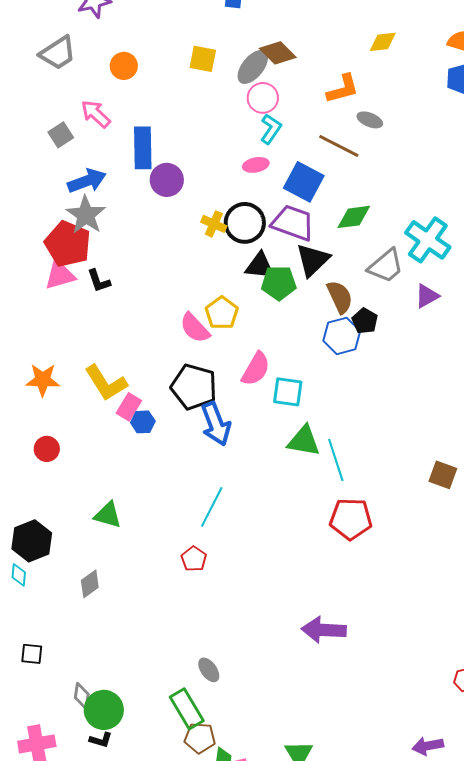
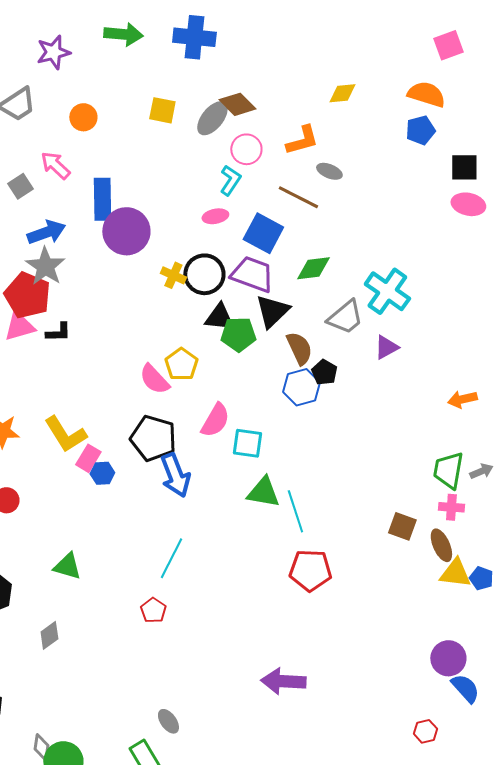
pink circle: (263, 98) -> (246, 149), moved
purple circle: (167, 180) -> (126, 231), size x1.4
black L-shape: (99, 281) -> (58, 332), turned -72

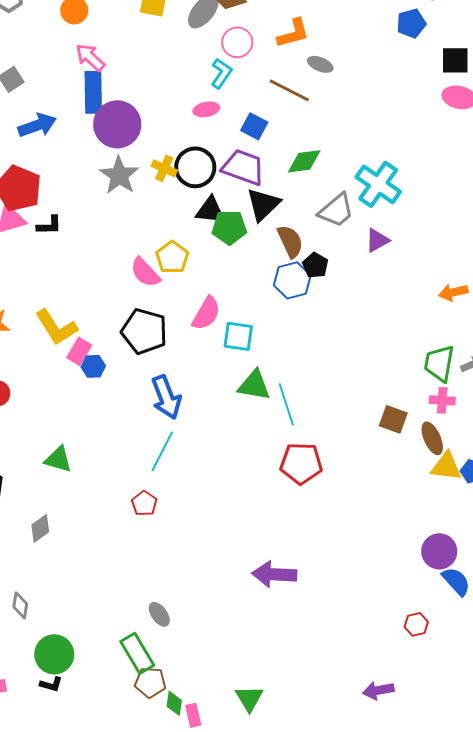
pink arrow: (55, 165) -> (90, 57), moved
blue square: (263, 233) -> (254, 126), size x0.7
gray star: (45, 266) -> (119, 175), moved
blue arrow: (175, 475) -> (166, 397), moved
gray diamond: (41, 747) -> (20, 605), moved

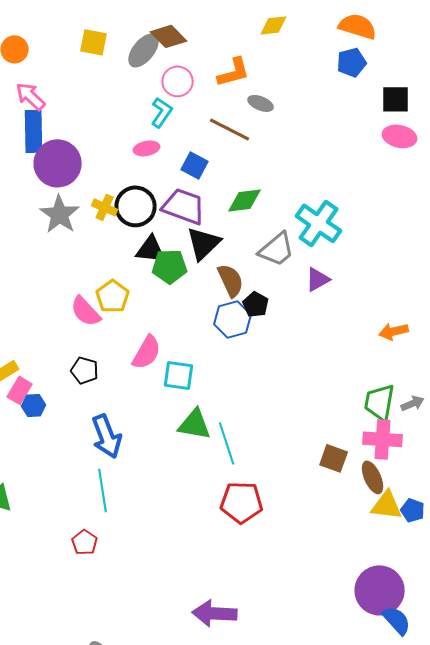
black pentagon: (144, 331) -> (85, 370), size x0.6
pink cross: (442, 400) -> (383, 439), size x1.5
cyan line: (162, 451) -> (103, 490), turned -36
purple circle: (439, 551) -> (380, 590), size x1.4

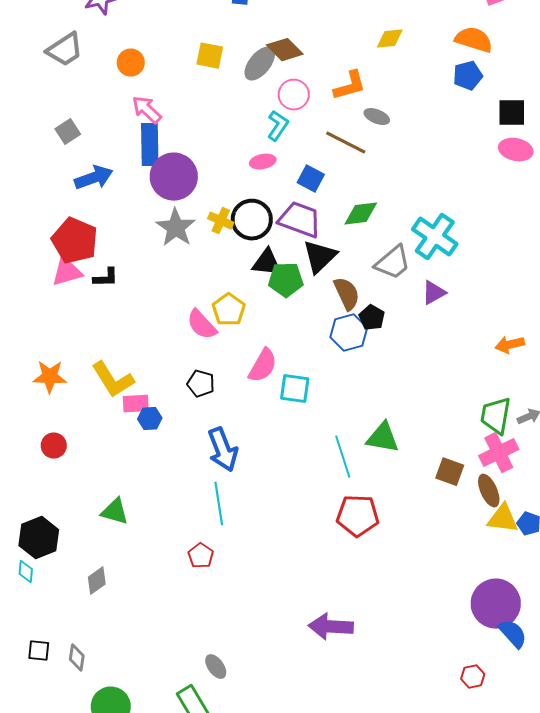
pink rectangle: (20, 390) -> (136, 404), turned 56
green triangle: (195, 424) -> (383, 438), moved
pink cross: (383, 439) -> (499, 453), turned -30

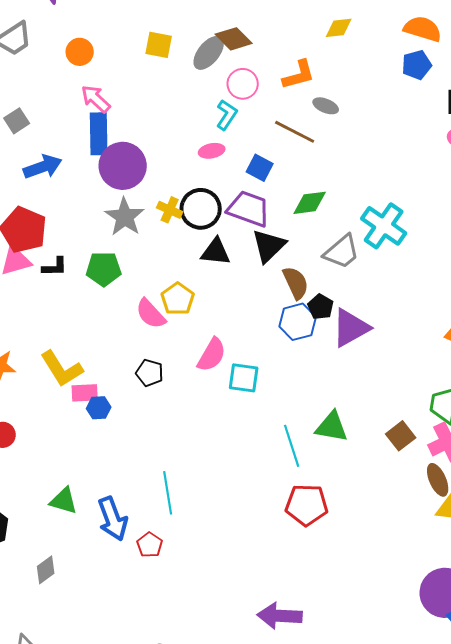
green pentagon: (286, 280) -> (104, 269), moved
purple triangle: (434, 293) -> (351, 328), moved, size x1.6
blue arrow: (223, 450) -> (113, 519), moved
brown square: (450, 472) -> (401, 436), moved, turned 32

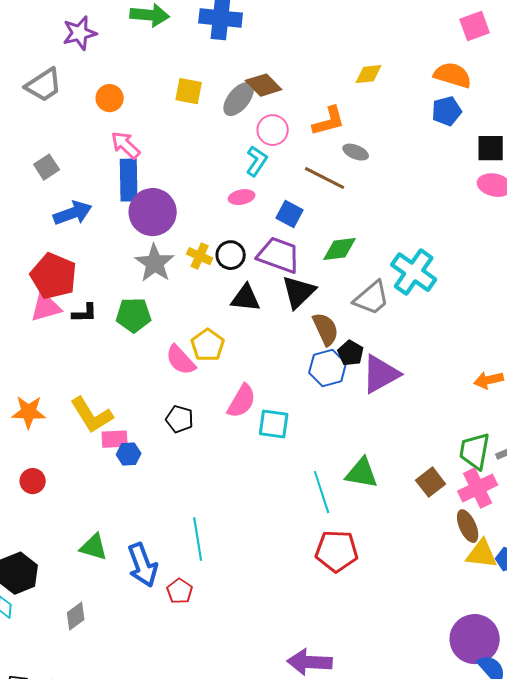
black circle: (201, 209) -> (231, 255), size x0.7

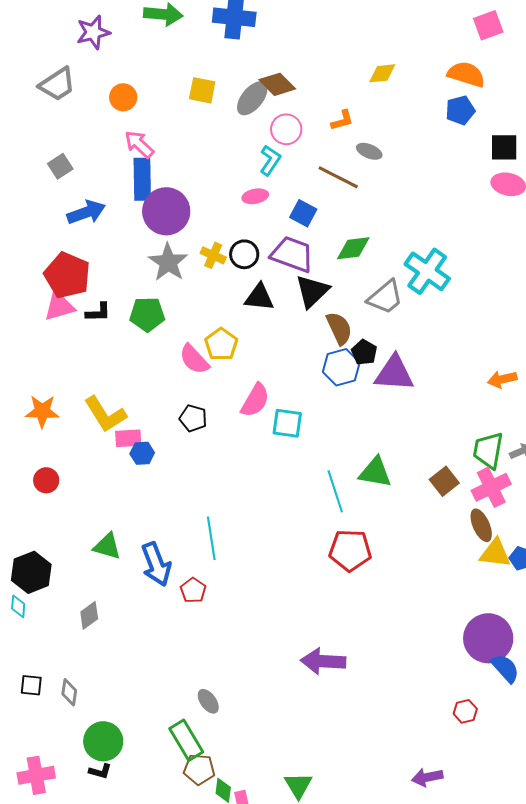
orange L-shape: (329, 121) -> (342, 120), size x0.7
purple triangle: (381, 374) -> (394, 373), turned 33

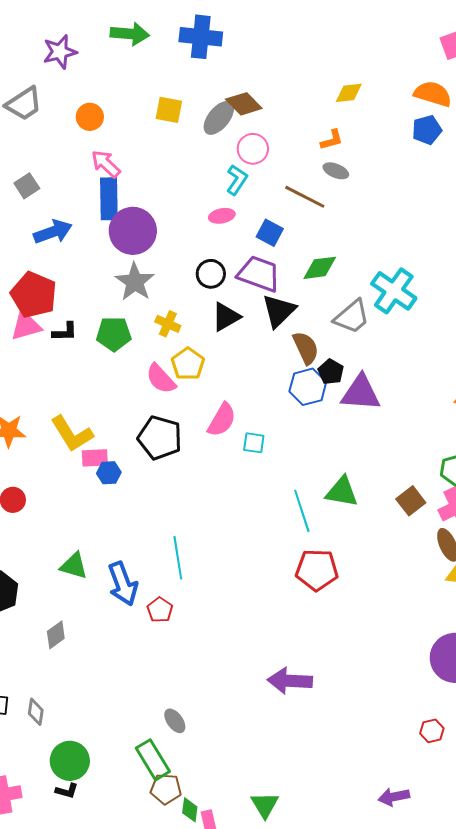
orange L-shape: (342, 120) -> (332, 140), moved
yellow cross: (213, 255) -> (168, 324), moved
black triangle: (259, 297) -> (226, 317), turned -36
black pentagon: (193, 418) -> (160, 438), size x1.6
cyan square: (287, 423) -> (254, 443), size x0.7

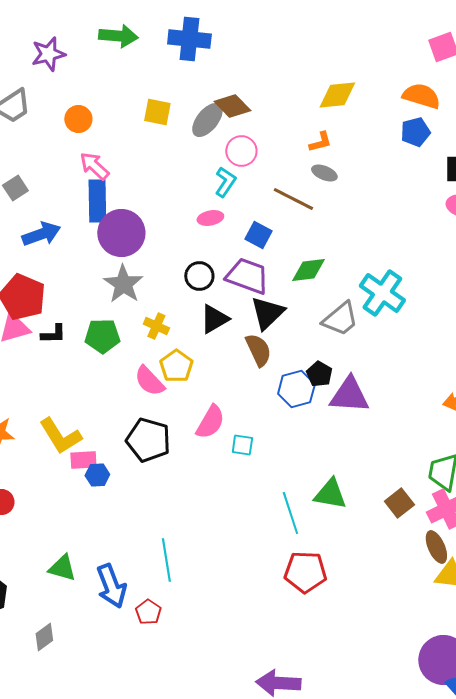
yellow diamond: (349, 93) -> (337, 95), size x1.4
brown semicircle: (306, 348) -> (258, 350), moved

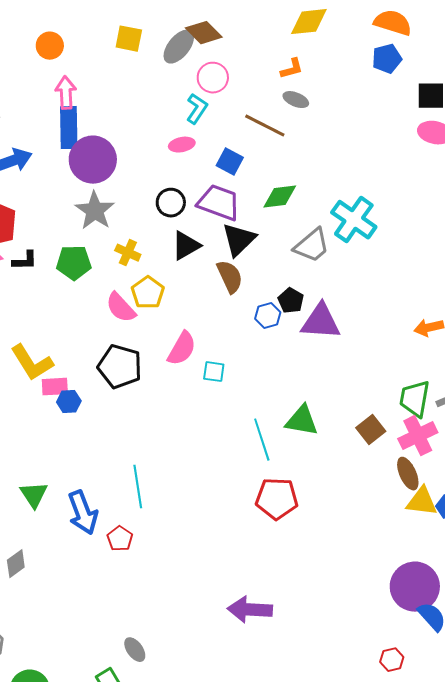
pink arrow: (94, 166) -> (66, 93), turned 44
blue hexagon: (296, 389) -> (268, 316), size x0.7
green triangle: (62, 568) -> (34, 495), turned 40

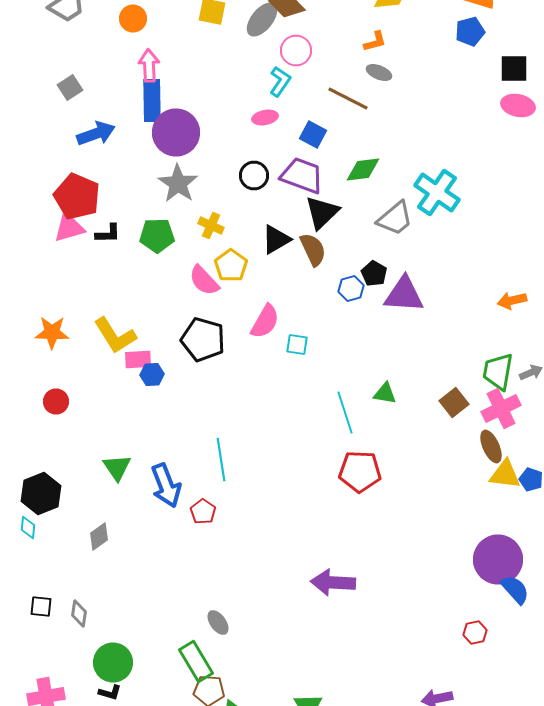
black triangle: (186, 246) -> (276, 240), moved
green triangle: (302, 421) -> (385, 394), size x0.7

